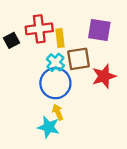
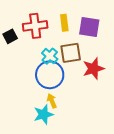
yellow rectangle: (60, 38) -> (64, 23), moved
cyan star: (48, 127) -> (43, 114), turned -30

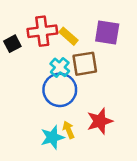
yellow rectangle: (64, 23) -> (68, 36), moved, turned -42
red star: (93, 69) -> (100, 121), moved
yellow arrow: (52, 101) -> (68, 130), moved

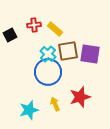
red cross: (42, 31) -> (34, 25), size x0.6
purple square: (107, 32) -> (90, 54), moved
cyan star: (52, 137) -> (29, 110), moved

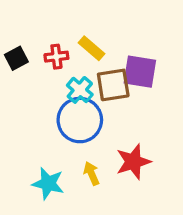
red cross: (34, 25) -> (56, 57), moved
purple square: (90, 54) -> (140, 72), moved
cyan star: (29, 110) -> (48, 183), turned 30

